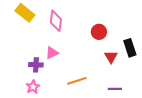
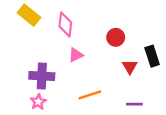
pink triangle: (52, 53) -> (76, 55), moved
purple cross: (36, 65) -> (42, 76), size x1.5

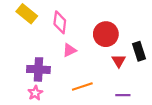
red circle: (116, 37) -> (106, 34), size x1.5

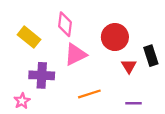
yellow rectangle: (27, 14) -> (29, 37), moved
pink triangle: (69, 50) -> (75, 54), size x1.5
pink star: (35, 93) -> (22, 101), moved

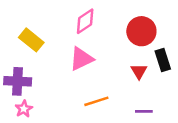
pink diamond: (65, 24) -> (85, 21), moved, turned 50
red circle: (115, 37) -> (141, 31), moved
purple cross: (42, 75) -> (18, 81), moved

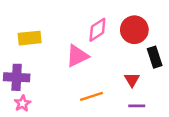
pink diamond: (85, 21) -> (97, 30), moved
yellow rectangle: (31, 40) -> (30, 38), turned -45
red triangle: (139, 71) -> (132, 80), moved

